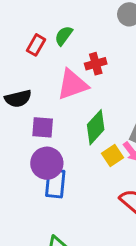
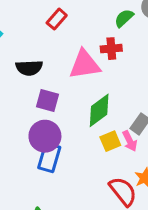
green semicircle: (64, 36) -> (124, 18), moved

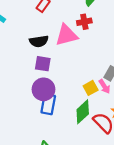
black semicircle: (29, 68) -> (39, 41), moved
green diamond: (99, 110) -> (83, 112), moved

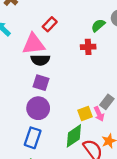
pink triangle: (67, 35) -> (33, 44), moved
blue rectangle: (48, 104) -> (33, 138), moved

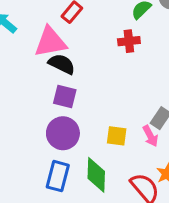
black semicircle: (40, 60) -> (62, 64), turned -150
yellow square: (85, 113) -> (117, 136), moved, turned 32
green diamond: (74, 136) -> (96, 175), moved, turned -50

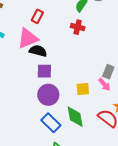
red cross: (129, 41) -> (78, 27), turned 32
blue rectangle: (58, 176) -> (51, 123), turned -48

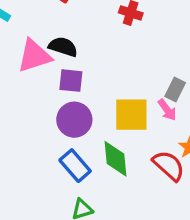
pink triangle: (28, 38) -> (34, 56), moved
yellow square: (83, 89) -> (131, 115), size x1.6

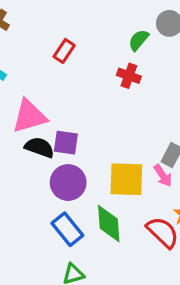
black semicircle: (63, 47) -> (39, 147), moved

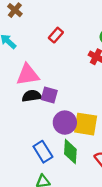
black semicircle: (39, 147) -> (32, 96), turned -36
purple circle: (68, 183) -> (65, 123), moved

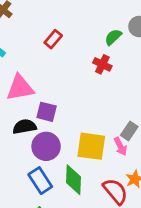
black semicircle: (32, 96) -> (25, 127), moved
purple circle: (65, 123) -> (46, 146), moved

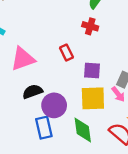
red rectangle: (53, 39) -> (66, 53), moved, turned -56
purple square: (47, 112) -> (92, 70), moved
blue rectangle: (40, 181) -> (44, 128), moved, turned 30

